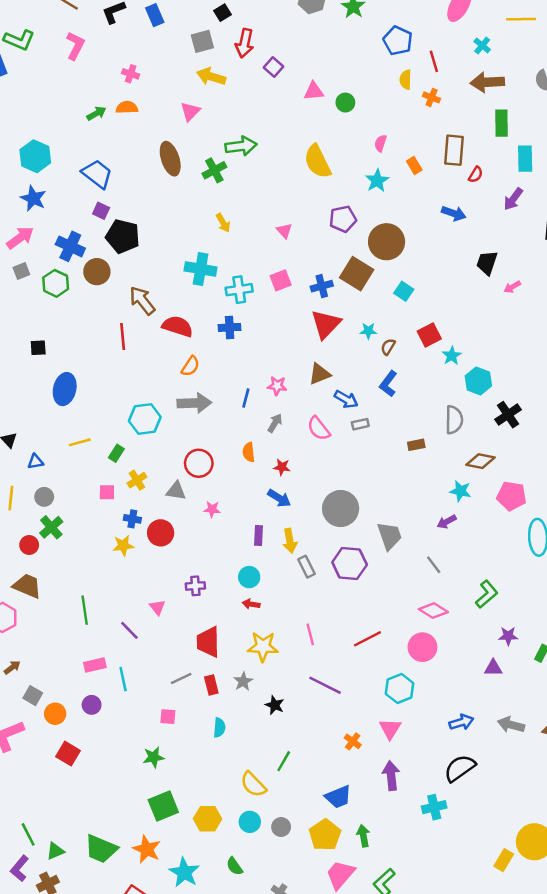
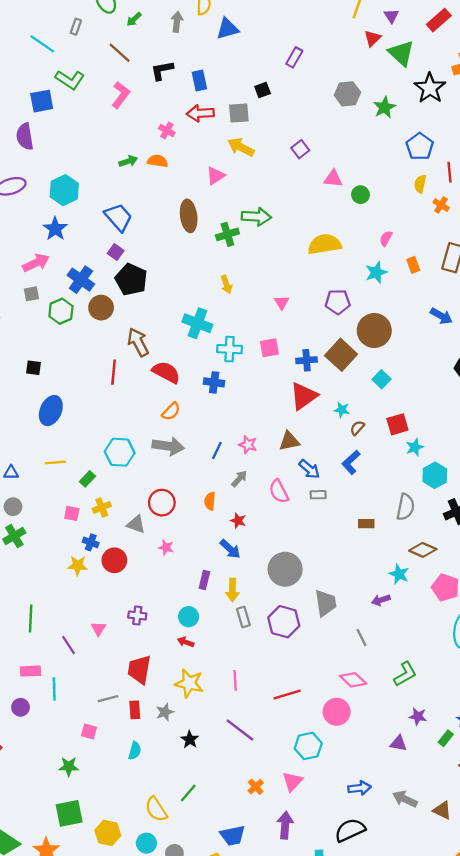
red arrow: (245, 43) -> (200, 113), moved, turned 64
yellow semicircle: (318, 161) -> (324, 244), turned 96

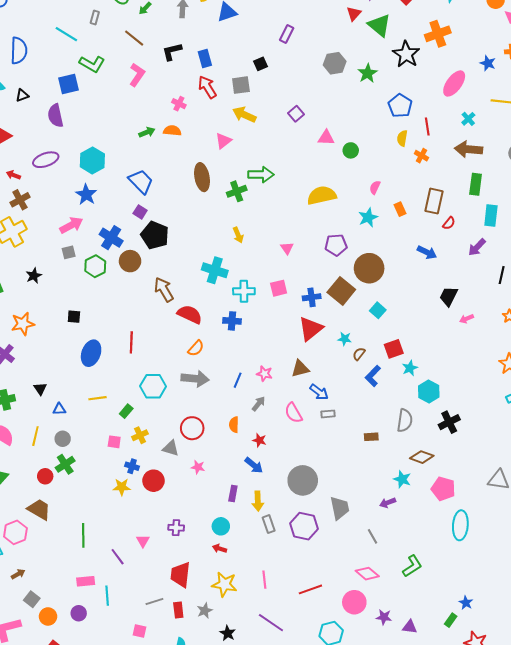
red arrow: (200, 113) -> (207, 87), turned 65
red line: (114, 372) -> (131, 342), moved
blue L-shape: (351, 462) -> (373, 376), moved
purple star: (418, 716) -> (384, 617), moved

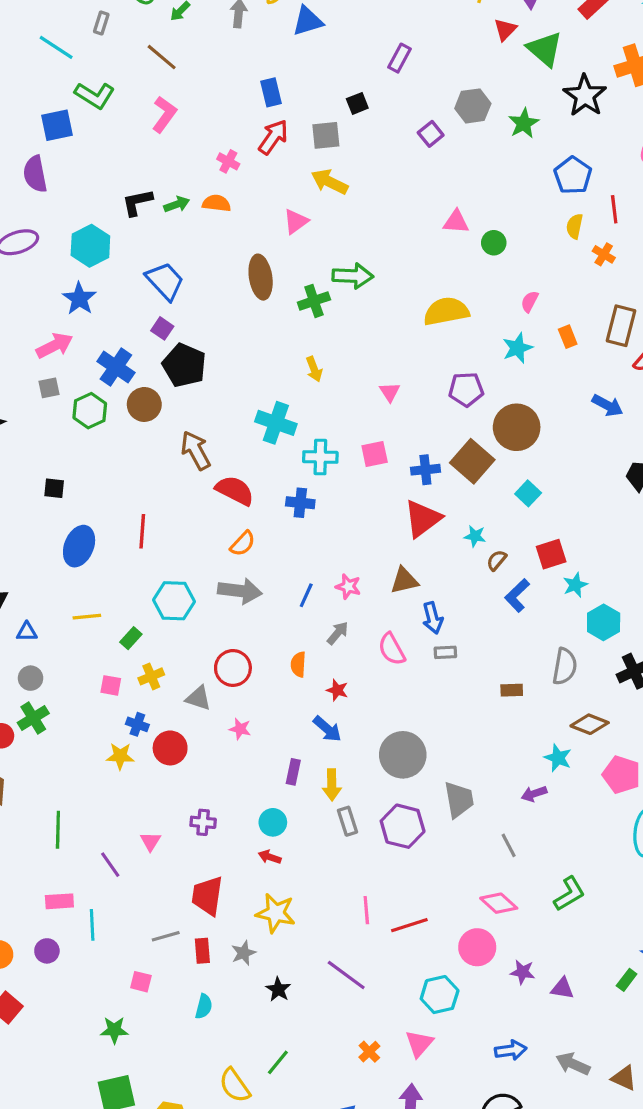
black L-shape: (172, 52) -> (137, 202), moved
red arrow: (207, 87) -> (273, 137), turned 65
purple square: (296, 114) -> (431, 134), moved
blue arrow: (319, 392) -> (433, 618), turned 36
pink line: (264, 580) -> (366, 910), moved

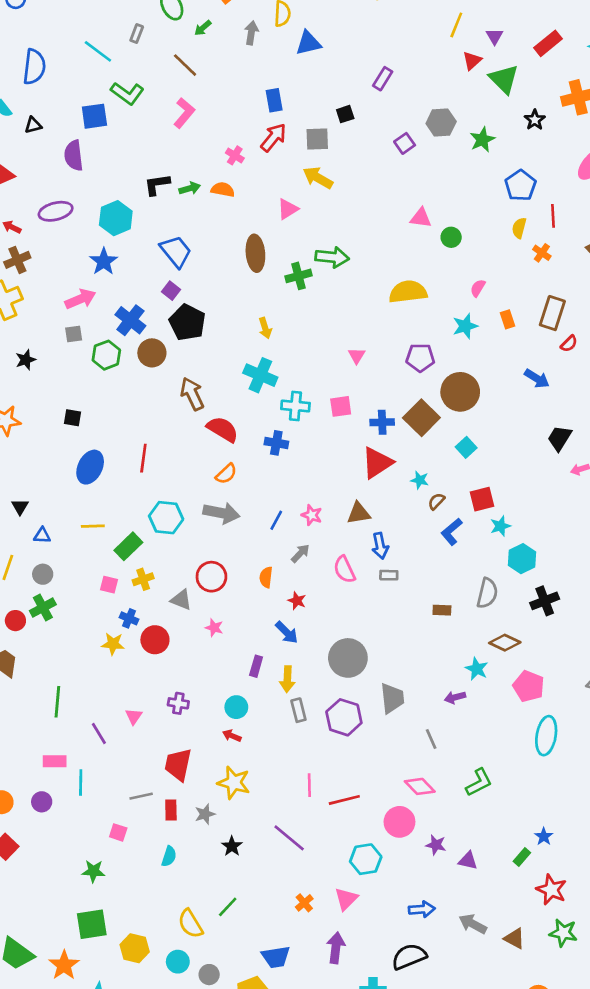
black star: (585, 96) -> (535, 120), size x0.6
yellow arrow: (314, 369) -> (265, 328), moved
green rectangle: (131, 638) -> (128, 546), size x1.5

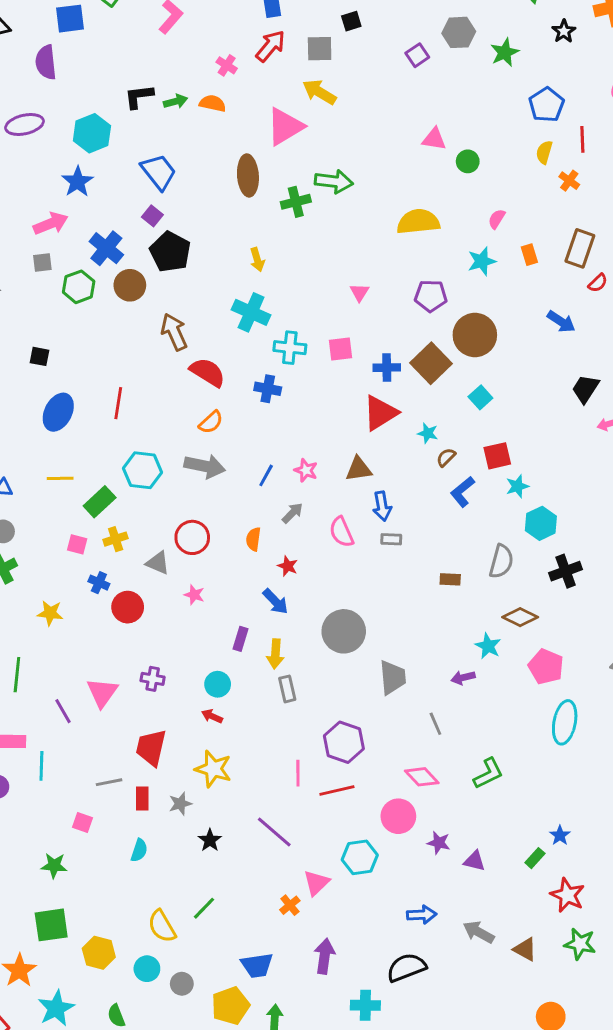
pink triangle: (288, 209) -> (285, 126), size x1.6
yellow star: (113, 644) -> (50, 613), moved
pink triangle: (134, 716) -> (102, 693), size x1.6
purple hexagon: (344, 717) -> (344, 742), moved
pink triangle: (346, 899) -> (316, 883), moved

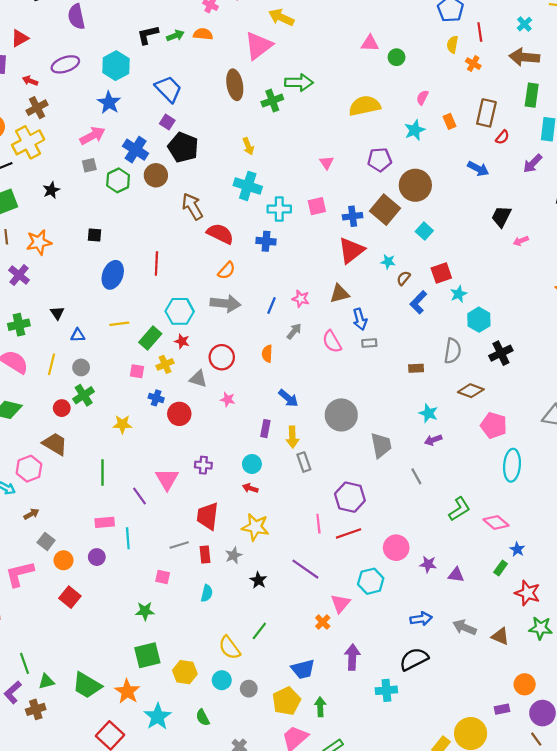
red star: (288, 566) -> (182, 341), moved
cyan star: (488, 646) -> (428, 413), moved
pink diamond: (422, 777) -> (496, 523), moved

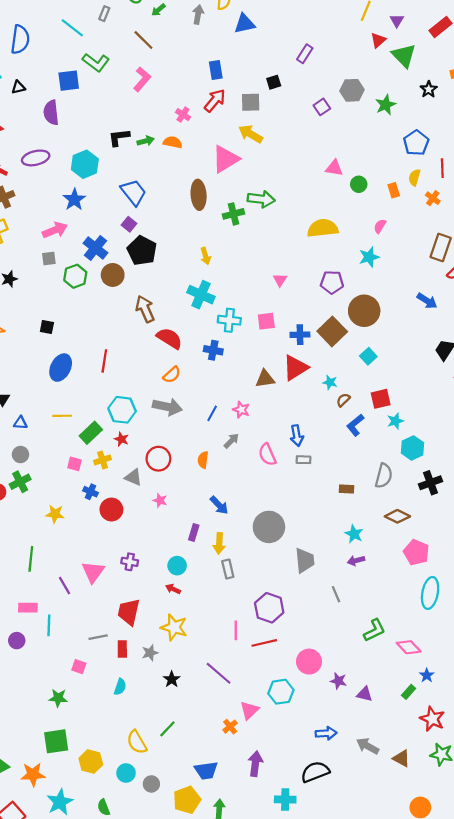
orange rectangle: (449, 121) -> (394, 190), moved
brown triangle: (340, 294) -> (265, 379), moved
orange star: (127, 691) -> (33, 774), turned 30

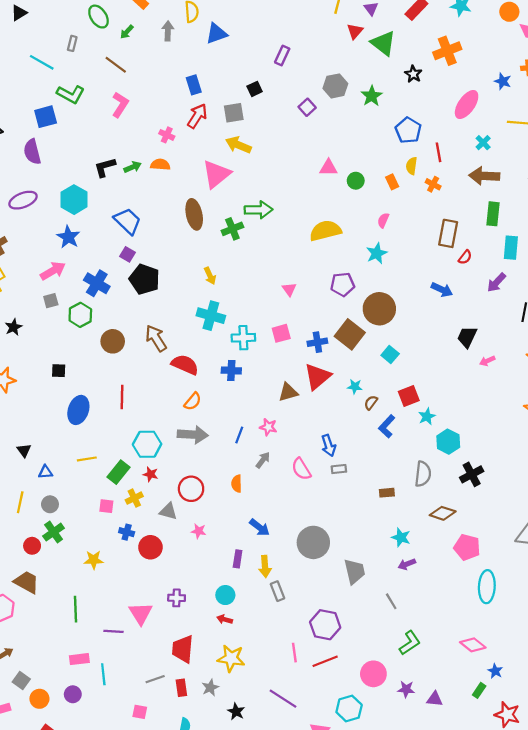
brown circle: (113, 275) -> (113, 341), moved
purple line: (64, 585) -> (114, 631), turned -48
green L-shape: (374, 630) -> (410, 643), moved

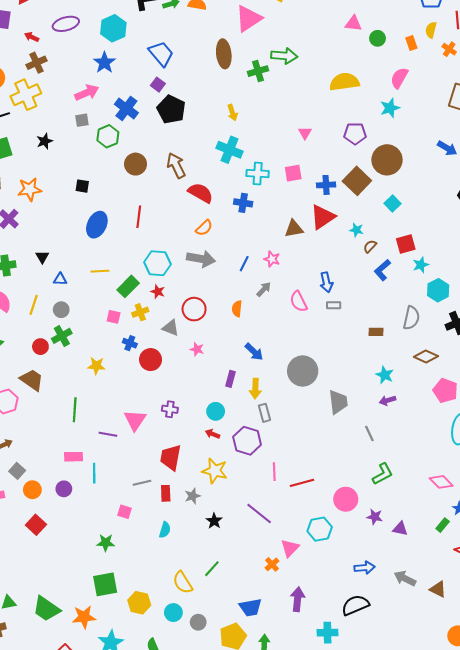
pink semicircle: (383, 220) -> (399, 78), size x1.5
purple hexagon: (325, 625) -> (247, 441), moved

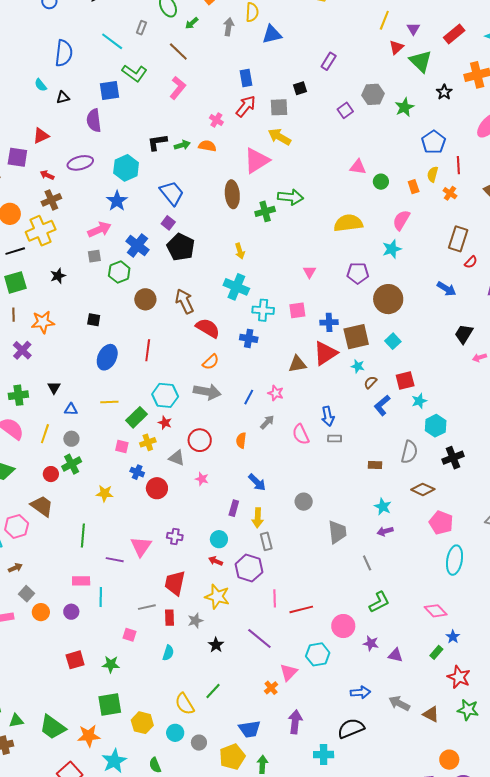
brown square: (357, 181) -> (356, 337), moved, turned 32
gray circle: (303, 371) -> (304, 502), size x0.6
red square: (36, 525) -> (75, 660), moved, turned 30

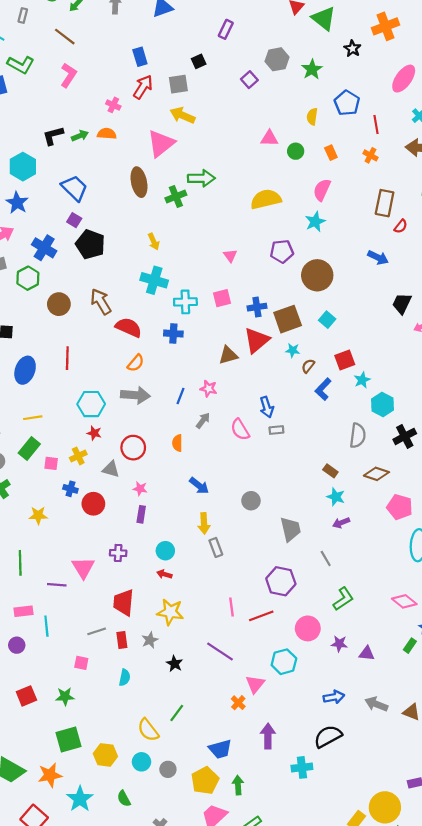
yellow semicircle: (433, 174) -> (312, 117), moved
green rectangle: (136, 417) -> (29, 449), moved
brown rectangle: (375, 465) -> (330, 471), moved, turned 40
purple rectangle: (234, 508) -> (141, 514), moved
purple hexagon: (249, 568) -> (281, 581), moved

